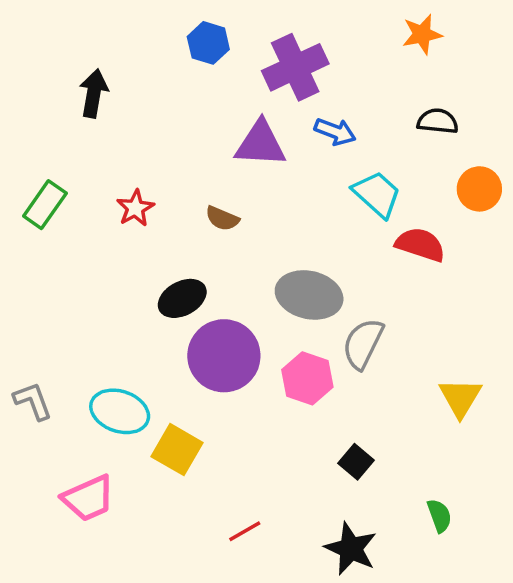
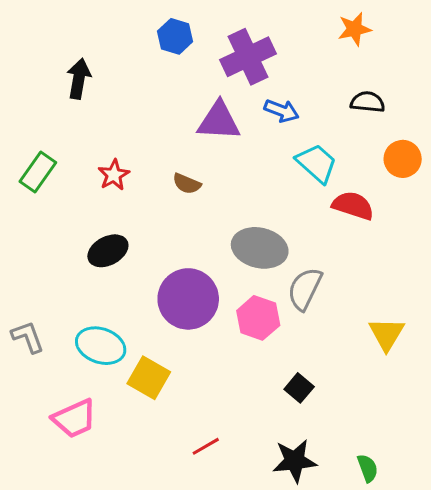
black ellipse: (182, 298) -> (108, 251), moved
green semicircle: (439, 516) -> (368, 468), moved
black star: (351, 549) -> (295, 461), turned -30

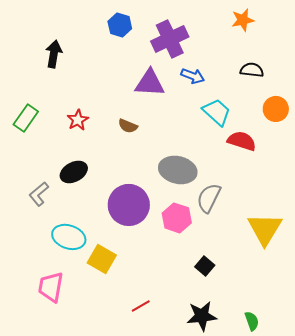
yellow triangle: (387, 334) -> (265, 229), size x1.4
gray L-shape: (28, 337) -> (39, 194), moved, turned -110
pink trapezoid: (74, 419) -> (51, 287), turned 124

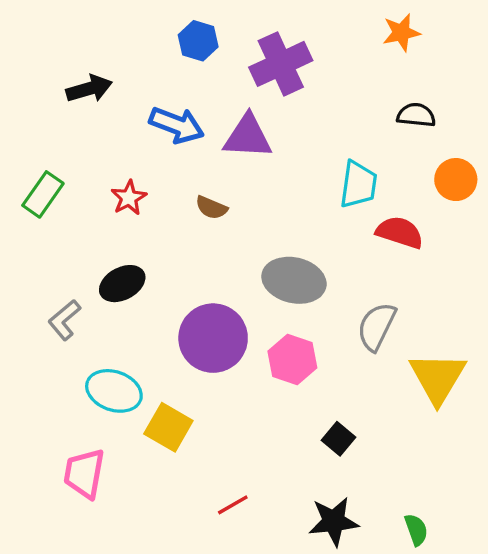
black arrow: (54, 54) -> (89, 89), turned 64
blue arrow: (193, 76) -> (177, 125), moved, size x1.4
cyan trapezoid: (217, 112) -> (358, 184), turned 56
gray semicircle: (209, 198) -> (377, 327), moved

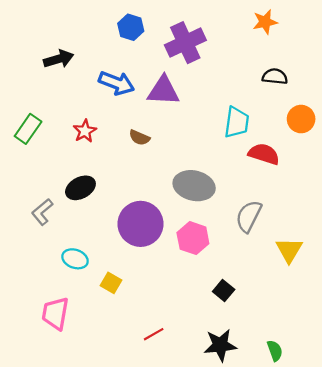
yellow triangle: (438, 378) -> (289, 250), size x0.7
cyan ellipse: (114, 391) -> (75, 259), size x0.7
yellow square: (168, 427) -> (111, 283), size x0.7

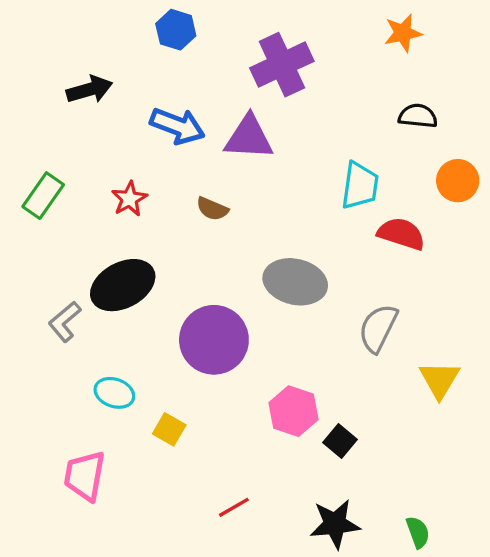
blue hexagon: (131, 27) -> (176, 30), moved
black ellipse: (80, 188) -> (123, 285), size x1.4
pink hexagon: (193, 238) -> (294, 411), moved

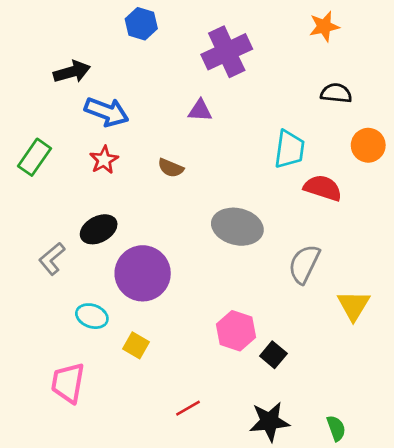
blue arrow: (177, 126) -> (107, 112), moved
purple triangle: (249, 138) -> (200, 111), size x0.6
black ellipse: (123, 285) -> (99, 229), size x0.7
purple circle: (214, 340) -> (143, 273), moved

